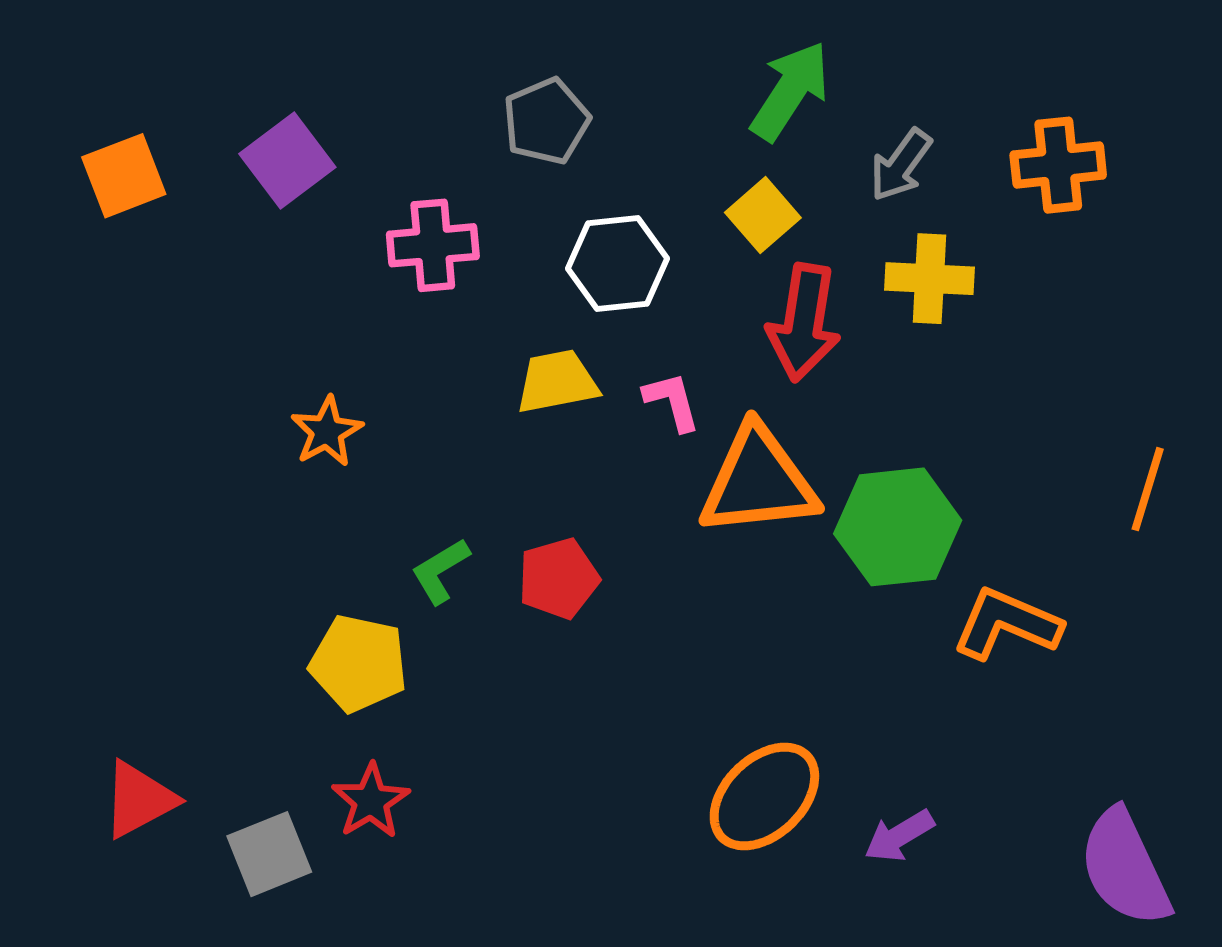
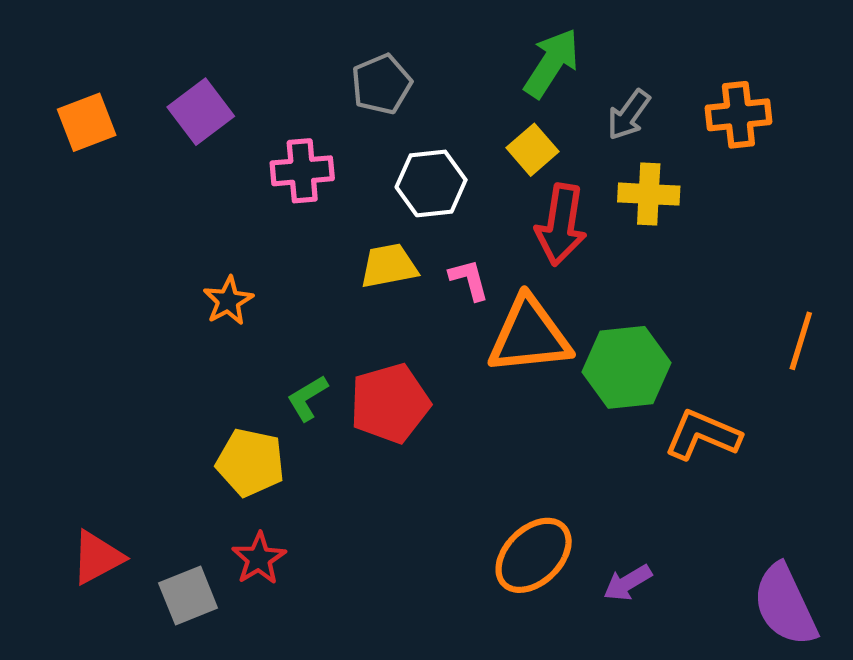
red pentagon: (558, 578) -> (390, 403), size x1.4

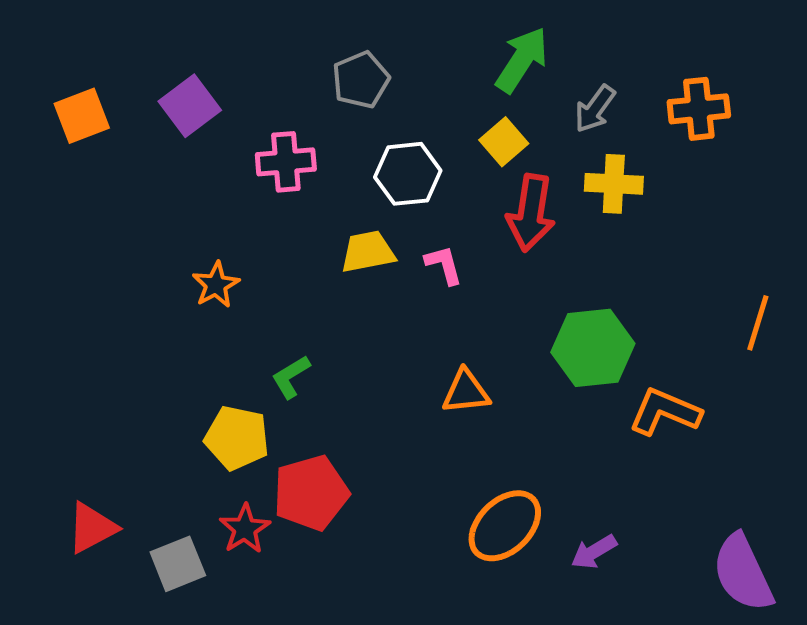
orange triangle: (529, 336) -> (466, 392), moved, size x0.6
red pentagon: (390, 403) -> (311, 493), moved

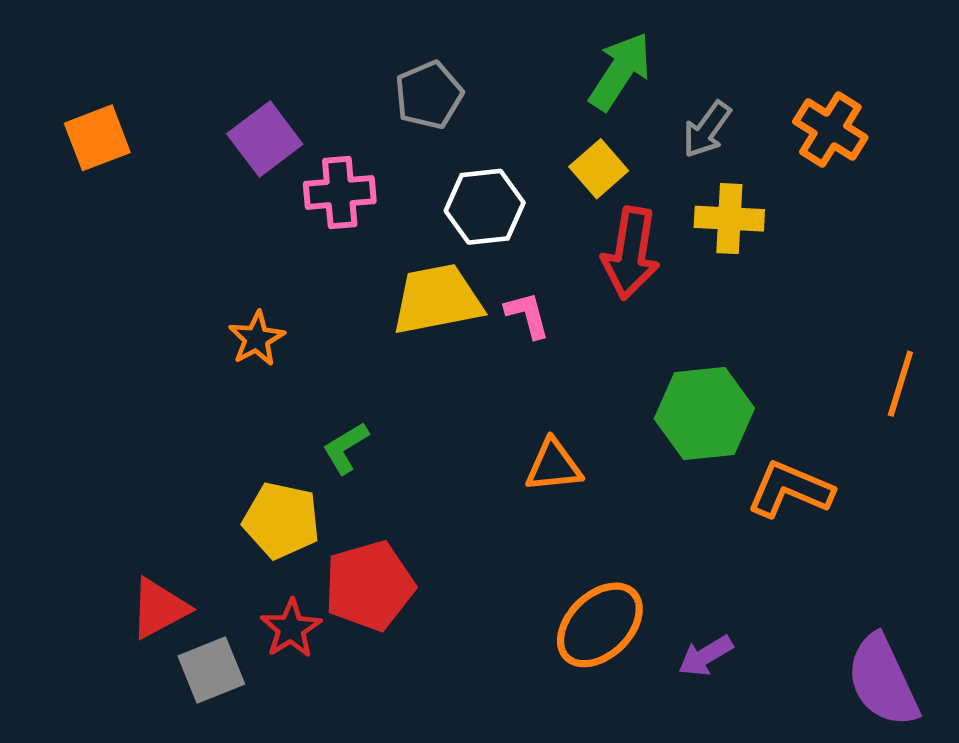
purple square: (190, 106) -> (265, 139), moved
orange cross: (699, 109) -> (830, 129), turned 38
yellow trapezoid: (368, 252) -> (437, 299), size x1.4
red triangle: (92, 528) -> (159, 608), moved

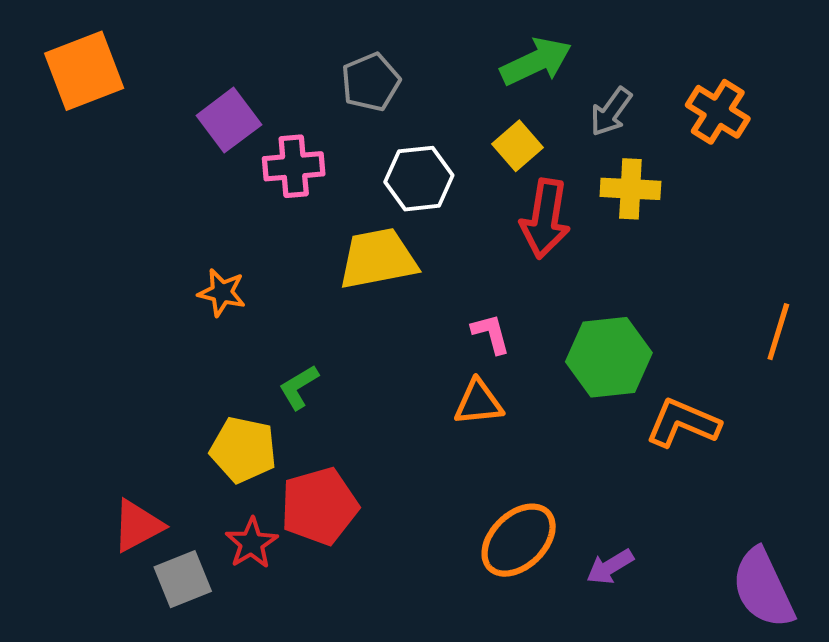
green arrow: (620, 71) -> (536, 62), turned 32
orange square: (97, 138) -> (84, 71), moved, size x1.4
pink L-shape: (527, 315) -> (491, 334), moved
orange star: (257, 339) -> (222, 293), turned -30

